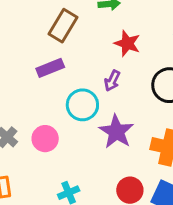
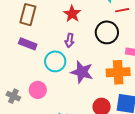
red star: (127, 43) -> (72, 14), turned 30
purple rectangle: (50, 68) -> (28, 44), turned 60

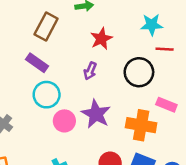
cyan circle: (55, 61) -> (47, 95), moved
pink circle: (38, 90) -> (64, 121), moved

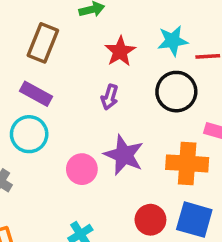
cyan star: (152, 25) -> (173, 41), moved
cyan circle: (47, 95) -> (29, 134), moved

